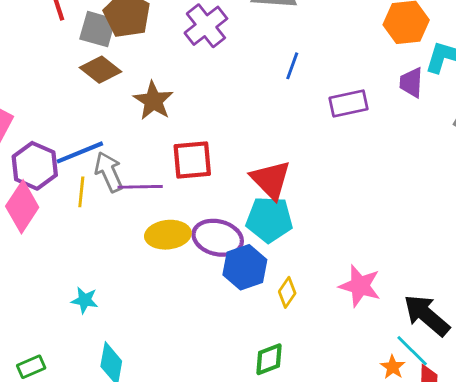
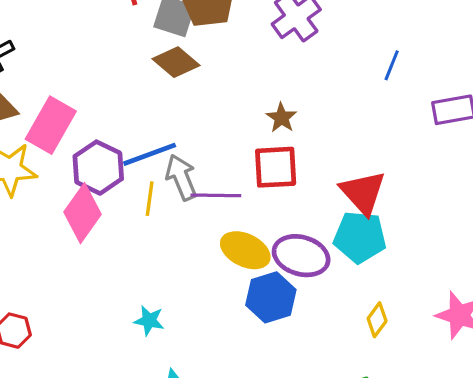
brown star: (153, 101) -> (281, 118), moved, size x0.7
yellow ellipse: (168, 235) -> (245, 250), turned 30
blue hexagon: (245, 267) -> (271, 297), moved

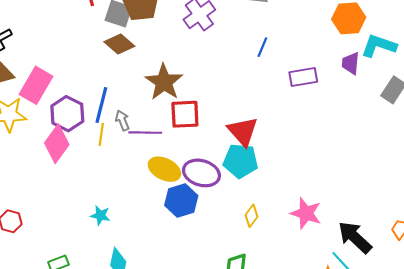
brown star: (281, 118) -> (164, 82), moved, size x1.8
blue line: (150, 154) -> (101, 105), turned -56
gray arrow: (181, 177) -> (122, 120), size x0.7

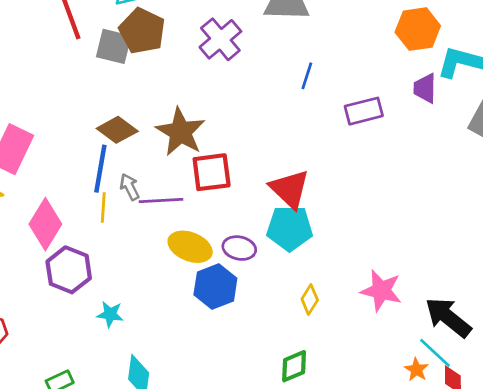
brown diamond: (119, 44) -> (117, 130), moved
purple hexagon: (67, 114) -> (69, 270), moved
purple ellipse: (201, 173) -> (239, 248), size x0.7

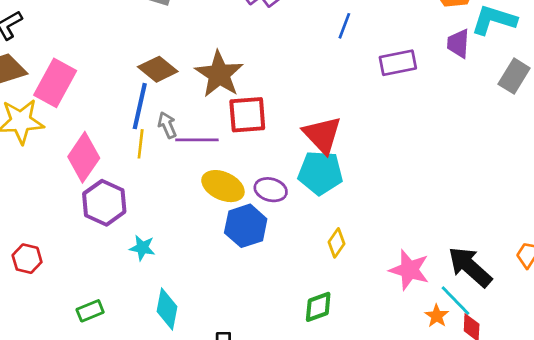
pink star: (381, 291) -> (409, 270), moved

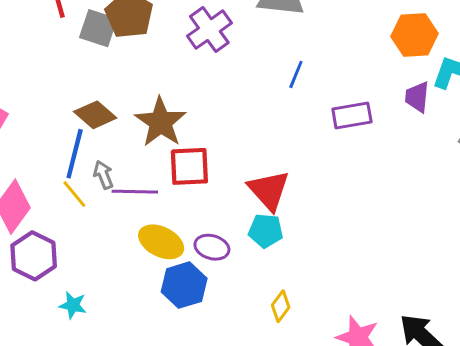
yellow line: (141, 144) -> (74, 194), turned -48
cyan pentagon: (320, 173) -> (266, 231), size x0.7

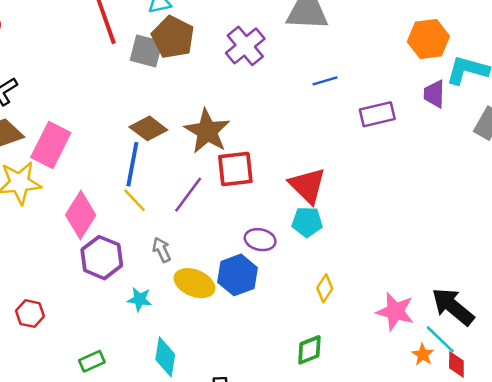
blue line: (296, 74) -> (325, 81), turned 55
gray arrow: (103, 175) -> (162, 250), moved
purple line: (135, 192) -> (188, 195), turned -51
yellow ellipse: (161, 242) -> (194, 283), moved

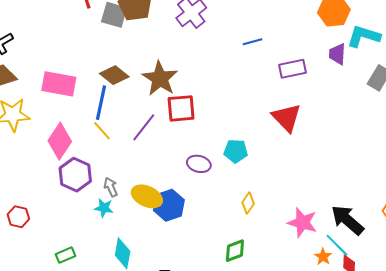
pink rectangle: (51, 145) -> (59, 84), moved, turned 72
red triangle: (308, 186) -> (287, 118), moved
gray arrow: (162, 250) -> (111, 187), moved
blue hexagon: (237, 275) -> (169, 205), moved

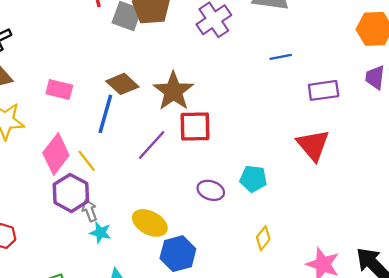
pink rectangle: (59, 84) -> (59, 90), size x0.7
yellow line: (102, 131) -> (87, 161), moved
gray arrow: (111, 187) -> (90, 210), moved
blue hexagon: (169, 205) -> (178, 254), moved

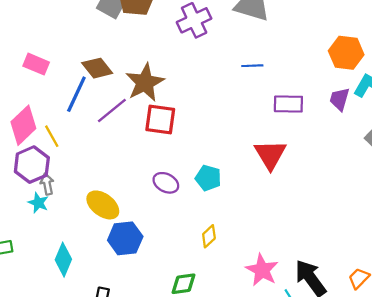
purple line: (152, 145) -> (112, 110), moved
cyan star: (100, 233) -> (38, 203), moved

